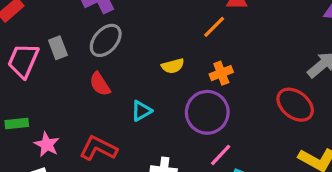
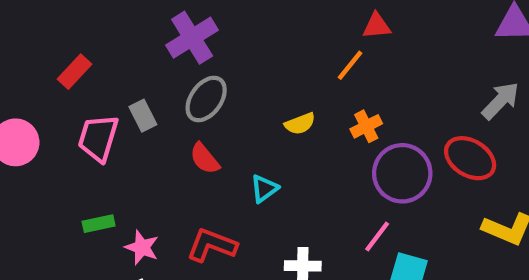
purple circle: (207, 112) -> (402, 173), moved

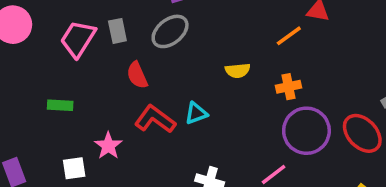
red semicircle: (205, 159) -> (137, 75), moved
red L-shape: (212, 245) -> (155, 119), moved
pink star: (142, 247) -> (108, 146), moved

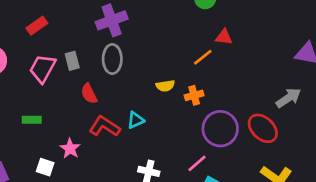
gray ellipse: (170, 31) -> (112, 59), turned -48
orange cross: (288, 87) -> (194, 95), moved
white square: (74, 168) -> (45, 167), turned 30

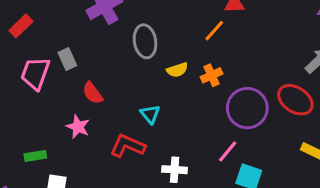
gray ellipse: (112, 59) -> (145, 41), moved
green rectangle: (32, 120) -> (35, 156), moved
cyan triangle: (136, 120) -> (150, 114), turned -36
red L-shape: (105, 126) -> (128, 146), moved
pink star: (70, 149) -> (78, 127), moved

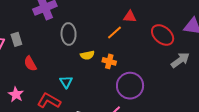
orange cross: (212, 75) -> (109, 61), turned 32
red ellipse: (295, 100) -> (163, 35), moved
pink star: (78, 127) -> (16, 94), moved

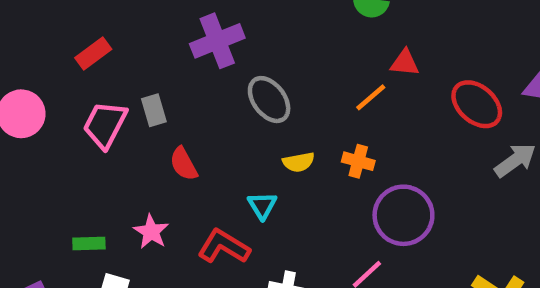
gray ellipse: (69, 34) -> (269, 100), turned -35
yellow semicircle: (87, 55) -> (299, 162), moved

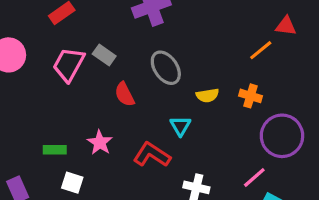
gray ellipse: (269, 100) -> (166, 68), moved
gray rectangle: (154, 110) -> (104, 55), turned -40

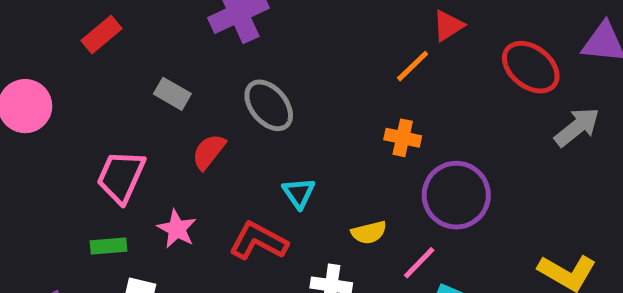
red triangle: (286, 26) -> (448, 26), turned -35
pink trapezoid: (69, 64) -> (121, 177), moved
red semicircle: (125, 94) -> (209, 152), turned 70
yellow semicircle: (207, 95) -> (369, 232), moved

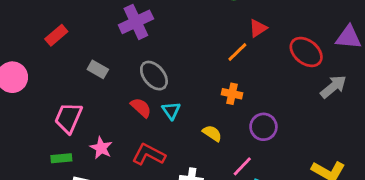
red semicircle: (209, 152) -> (141, 108), moved, turned 95
cyan triangle: (299, 193) -> (171, 111), moved
purple circle: (456, 195) -> (263, 127), size x0.7
yellow semicircle: (369, 232) -> (212, 133), moved, turned -132

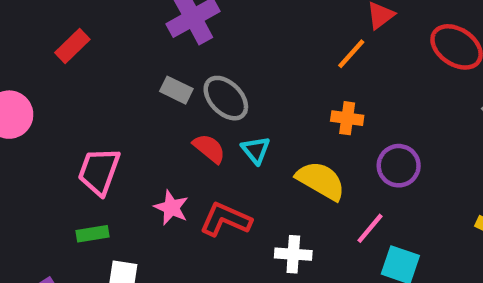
gray rectangle: (98, 69) -> (176, 90), moved
yellow semicircle: (212, 133) -> (321, 181), size x1.6
pink star: (101, 148) -> (171, 208), moved

